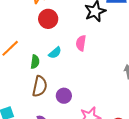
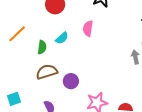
brown semicircle: (40, 86) -> (47, 72), turned -120

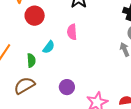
brown semicircle: (47, 72) -> (24, 85), moved

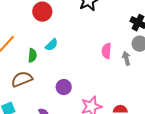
pink semicircle: (72, 32) -> (106, 51), moved

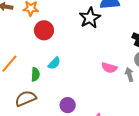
pink semicircle: (106, 51) -> (109, 68), turned -77

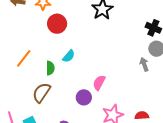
pink semicircle: (109, 68) -> (99, 83), moved, turned 105
brown semicircle: (26, 98) -> (42, 93), turned -30

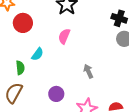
gray arrow: (144, 64) -> (88, 71), moved
pink semicircle: (99, 83) -> (64, 36), moved

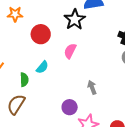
red circle: (23, 23) -> (41, 34), moved
purple circle: (56, 94) -> (70, 107), moved

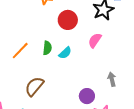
green semicircle: (24, 80) -> (47, 48), moved

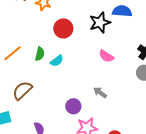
pink semicircle: (95, 40) -> (106, 56), moved, turned -98
gray arrow: (112, 79) -> (100, 93), turned -48

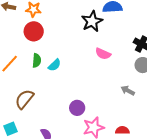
red circle: (63, 28) -> (34, 31), moved
gray arrow: (100, 93) -> (128, 91), moved

